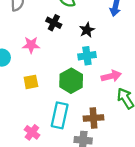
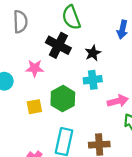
black cross: (54, 23) -> (58, 45), size x1.5
green hexagon: (71, 81) -> (63, 99), moved

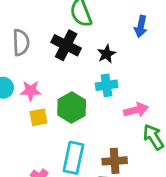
gray semicircle: (20, 22) -> (21, 42), moved
pink star: (35, 68) -> (31, 91), moved

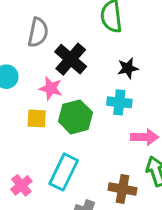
black cross: (66, 45) -> (71, 59), moved
pink star: (31, 91) -> (51, 88), moved
brown cross: (115, 161) -> (122, 189), moved

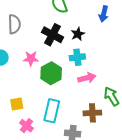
black cross: (71, 59) -> (53, 35), moved
yellow square: (37, 118) -> (17, 104), moved
pink arrow: (145, 137) -> (87, 78), moved

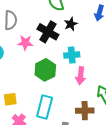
black star: (78, 34) -> (71, 24), moved
pink star: (31, 59) -> (25, 43), moved
pink arrow: (87, 78) -> (81, 76), turned 108

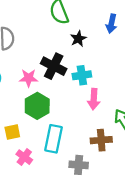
black cross: (48, 32) -> (54, 66), moved
pink star: (25, 43) -> (29, 78), moved
green hexagon: (45, 70) -> (37, 106), moved

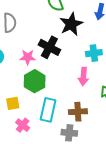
black star: (78, 39) -> (71, 24), size x1.6
cyan cross: (82, 75) -> (94, 53), moved
brown cross: (101, 140) -> (78, 112), moved

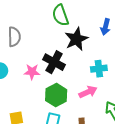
pink arrow: (83, 76) -> (88, 92), turned -120
green hexagon: (35, 81) -> (56, 95), moved

